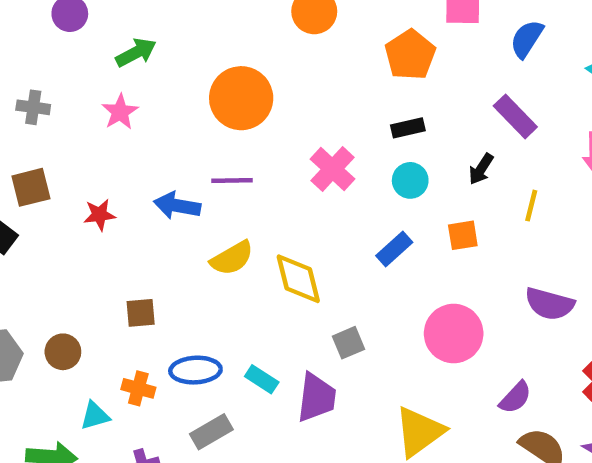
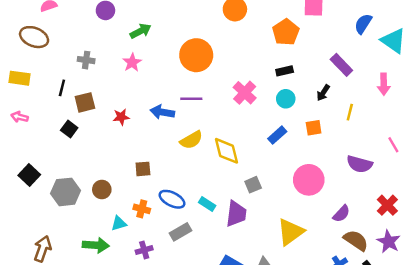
blue semicircle: (527, 39) -> (363, 24), moved
blue ellipse: (195, 370) -> (172, 199), turned 30

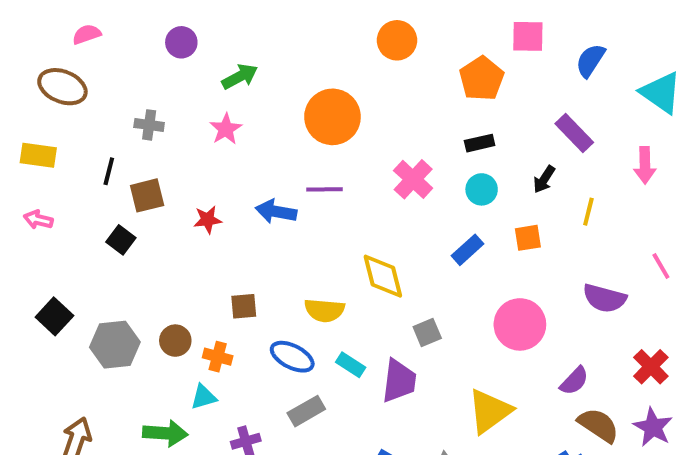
blue semicircle: (363, 24) -> (590, 60), moved
yellow semicircle: (191, 140) -> (324, 310), moved, turned 35
orange cross: (142, 209) -> (218, 357), moved

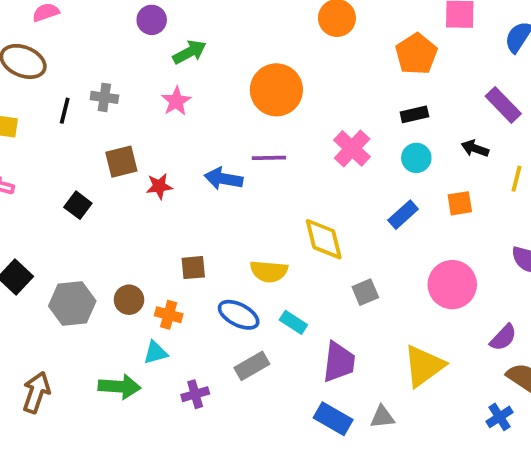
purple circle: (181, 42) -> (152, 20), moved
black line: (109, 171) -> (65, 111), moved
black arrow: (544, 179) -> (475, 148), turned 76
brown square: (147, 195) -> (121, 162), moved
purple trapezoid: (399, 381) -> (339, 362), moved

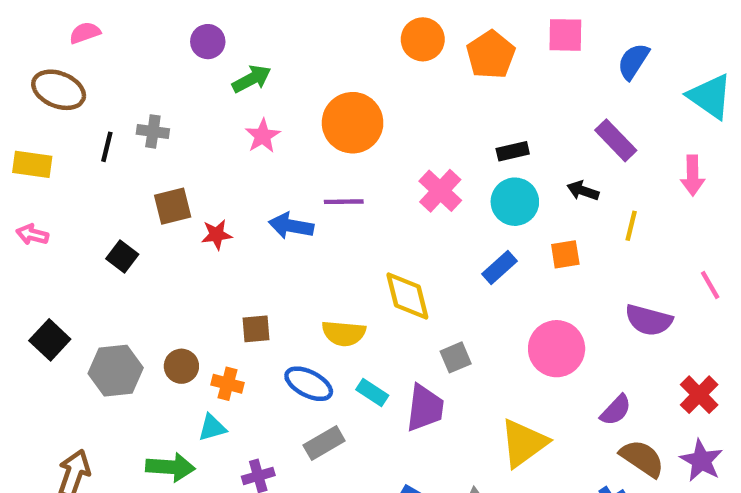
orange pentagon: (416, 54) -> (491, 55), moved
pink star: (176, 101) -> (263, 136), moved
cyan circle: (416, 158) -> (515, 202), size x1.4
purple trapezoid: (339, 362) -> (425, 408), moved

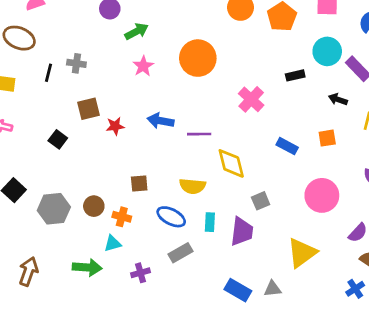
purple line: (344, 202) -> (199, 134), moved
cyan circle: (515, 202) -> (327, 51), moved
blue rectangle: (500, 267) -> (287, 146), turned 70
cyan rectangle: (372, 393) -> (210, 222), turned 60

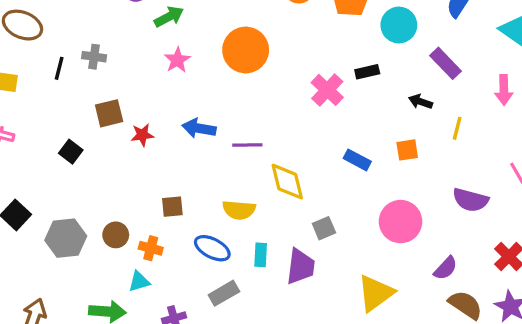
cyan circle: (327, 51) -> (399, 25), moved
pink cross: (251, 99) -> (327, 90), moved

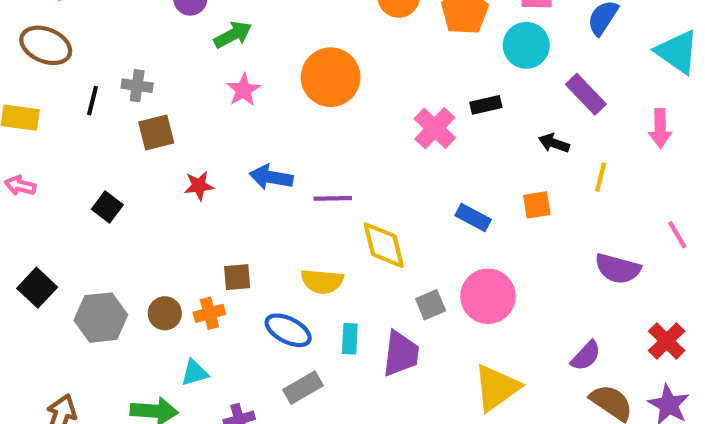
brown square: (109, 113) -> (156, 133), moved
pink circle: (401, 222) -> (488, 296), moved
orange cross: (151, 248) -> (209, 313), moved, turned -30

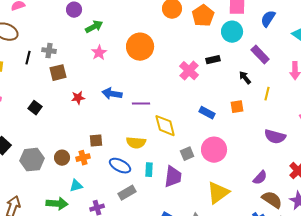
black arrow: (554, 143) -> (245, 78), turned 32

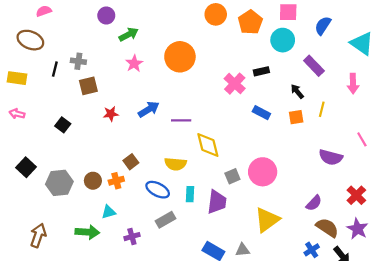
blue arrow: (112, 94) -> (149, 109), turned 138
orange square: (237, 107) -> (296, 117), moved
blue rectangle: (207, 113) -> (261, 113), moved
brown square: (96, 141) -> (131, 162), turned -32

